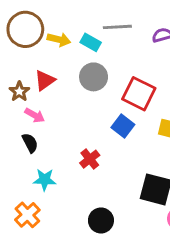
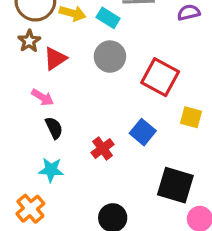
brown star: (19, 92) -> (29, 41), moved
blue square: (123, 126) -> (143, 132), moved
black semicircle: (30, 143) -> (54, 128), moved

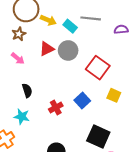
red triangle: (55, 59) -> (47, 49), moved
pink arrow: (43, 97) -> (18, 59), moved

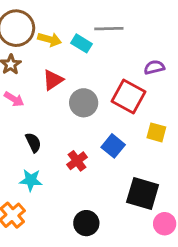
purple semicircle: (121, 29) -> (154, 67), moved
gray circle: (68, 50) -> (84, 103), moved

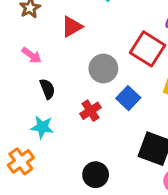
pink arrow: (14, 99) -> (32, 55), moved
gray circle: (84, 103) -> (103, 68), moved

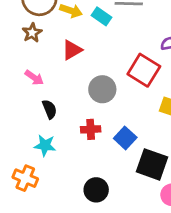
blue square: (128, 98) -> (125, 138), moved
red cross: (91, 111) -> (91, 129), turned 30
orange cross: (21, 161) -> (25, 178), turned -30

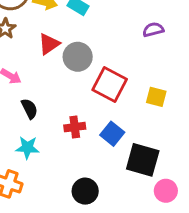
red square: (144, 70) -> (110, 84), moved
gray circle: (102, 89) -> (78, 57), moved

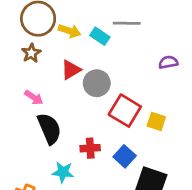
yellow square: (156, 97) -> (156, 121), moved
black semicircle: (29, 109) -> (49, 129), size x1.6
cyan star: (27, 148) -> (63, 172), moved

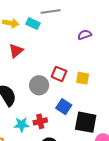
gray circle: (97, 83) -> (39, 85), moved
red square: (125, 111) -> (59, 74), size x0.7
red cross: (90, 148) -> (40, 121), moved

